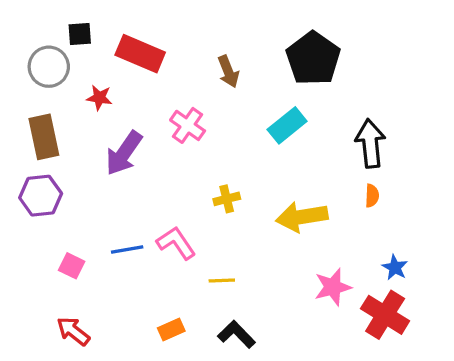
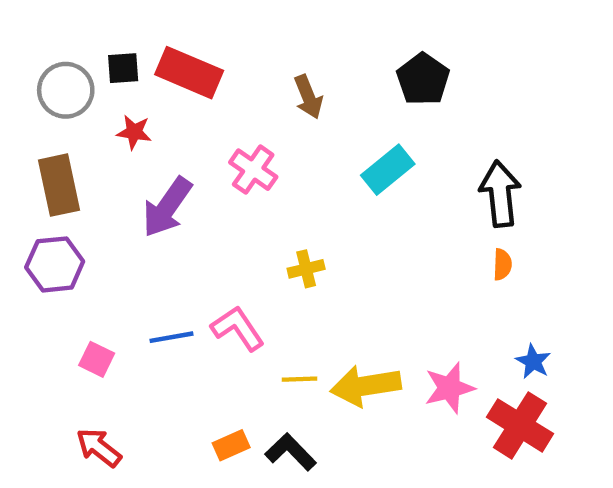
black square: (80, 34) -> (123, 68), moved
black pentagon: (313, 59) -> (423, 79), size x0.7
yellow arrow: (302, 217) -> (366, 386), moved
black L-shape: (236, 334) -> (291, 452), moved

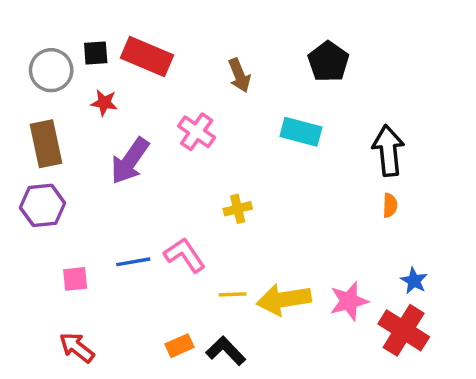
cyan rectangle: (388, 170) -> (301, 132), turned 54
pink square: (97, 359) -> (75, 279), turned -32

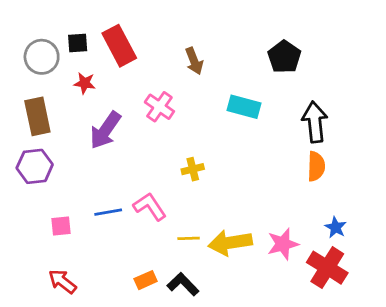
red rectangle: (147, 56) -> (119, 46), turned 39
black pentagon: (328, 62) -> (284, 57), moved
orange semicircle: (390, 205) -> (316, 166), size x1.5

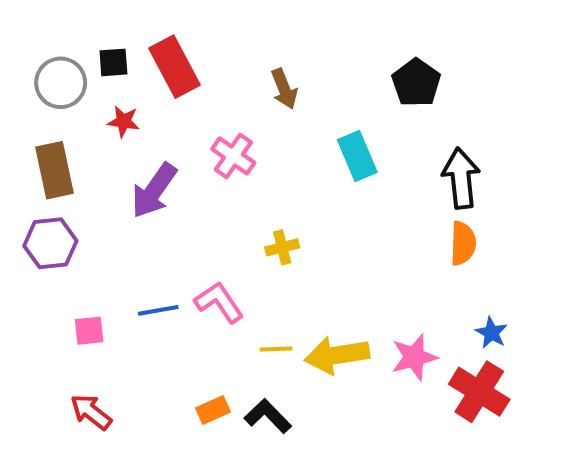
cyan rectangle: (244, 107) -> (357, 156), turned 52

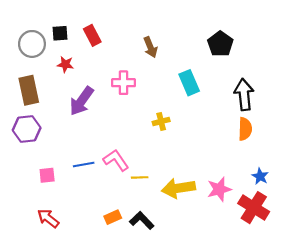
red rectangle: (174, 67) -> (92, 35), size x0.7
pink cross: (233, 156) -> (123, 83), turned -35
yellow cross: (282, 247) -> (161, 121), moved
yellow line: (276, 349) -> (140, 177), moved

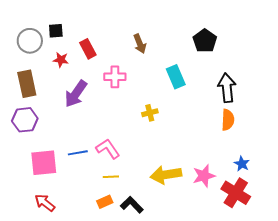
red rectangle: (92, 35) -> (88, 49), moved
pink square: (47, 175) -> (44, 163), size x1.8
yellow line: (140, 177) -> (111, 177), moved

